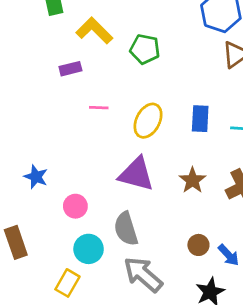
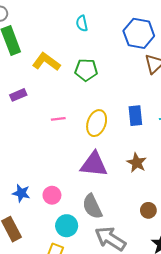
purple rectangle: (70, 69) -> (18, 95), moved
blue star: (36, 177) -> (21, 193), moved

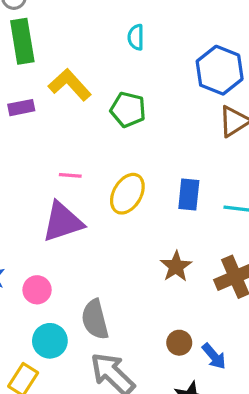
purple rectangle: (18, 95) -> (21, 108), moved
purple triangle: (94, 164) -> (62, 222), moved, turned -36

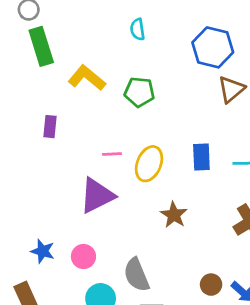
purple rectangle: (21, 108) -> (50, 127), moved, turned -65
pink line: (70, 175) -> (112, 154), moved
brown star: (176, 266) -> (174, 215), moved

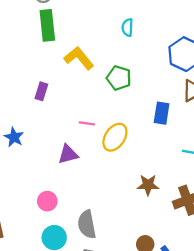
blue rectangle: (201, 157) -> (162, 113), moved
purple triangle: (97, 196) -> (68, 154), size x0.7
brown star: (174, 215) -> (148, 185), moved, turned 30
blue star: (43, 251) -> (14, 137), moved

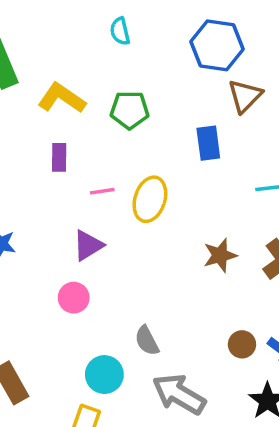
purple rectangle: (41, 91) -> (59, 157), moved
pink circle: (47, 201) -> (74, 298), moved
gray semicircle: (87, 224) -> (147, 341), size x0.7

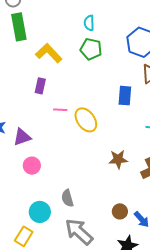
green pentagon: (130, 110) -> (91, 49), moved
yellow ellipse: (150, 199) -> (86, 120), turned -65
purple triangle: (88, 245) -> (22, 137), moved

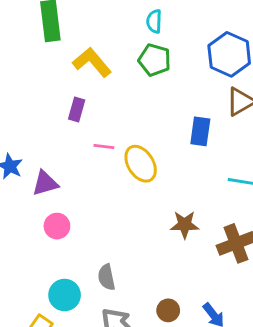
brown circle: (120, 211) -> (168, 310), moved

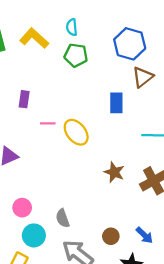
yellow L-shape: (92, 62) -> (34, 38), moved
brown star: (185, 225) -> (114, 172), turned 30
pink circle: (57, 226) -> (22, 208), moved

